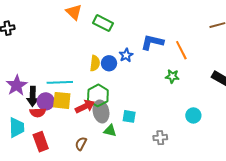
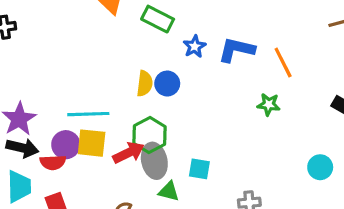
blue star: (126, 55) -> (195, 46), moved
black arrow: (33, 96) -> (22, 148), moved, turned -78
cyan circle: (193, 115) -> (320, 167), moved

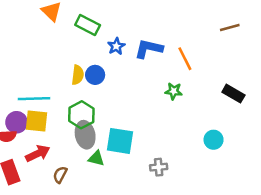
red arrow: (129, 153) -> (38, 153), moved
cyan square: (199, 169) -> (120, 141), size x1.6

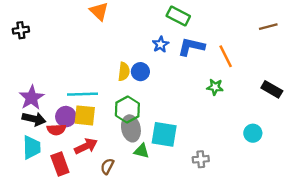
green rectangle: (88, 25) -> (178, 16), moved

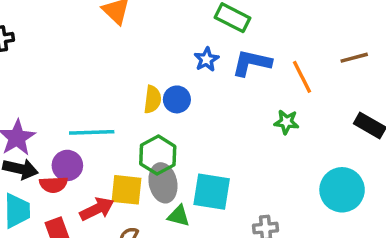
brown line: (268, 27) -> (354, 58), moved
yellow square: (85, 115) -> (126, 190), moved
cyan circle: (253, 133) -> (342, 190), size x1.6

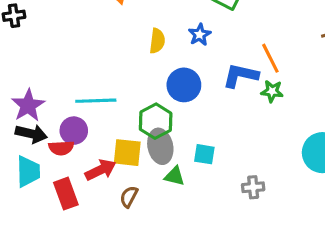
blue L-shape: (252, 63) -> (241, 76), moved
orange line: (302, 77) -> (270, 58), moved
yellow semicircle: (153, 99) -> (157, 41), moved
blue circle: (177, 99) -> (184, 85), moved, size x1.4
cyan square: (212, 192) -> (204, 154), size x0.6

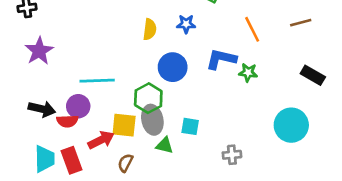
blue star: (200, 35) -> (186, 24), turned 30
orange line: (270, 58) -> (252, 29), moved
purple star: (28, 105) -> (39, 51), moved
cyan trapezoid: (28, 171) -> (44, 159), moved

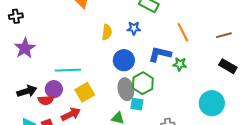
brown line: (301, 23) -> (224, 35), moved
green hexagon: (148, 98) -> (143, 83), moved
black arrow: (42, 109) -> (27, 91), turned -30
gray ellipse: (152, 120) -> (126, 89), moved
yellow square: (124, 125) -> (85, 92), moved, turned -36

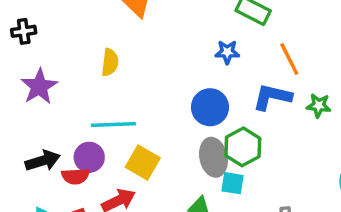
yellow semicircle: (107, 32) -> (110, 62), moved
orange line: (183, 32) -> (289, 59), moved
green star: (180, 64) -> (319, 106), moved
yellow square: (85, 92) -> (143, 162), turned -30

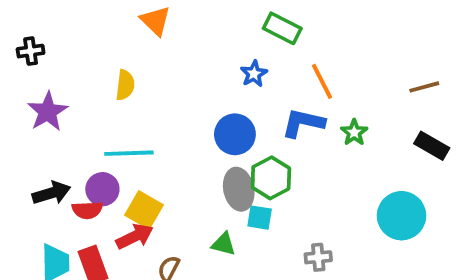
blue star: (227, 52) -> (254, 74), turned -30
green star: (319, 106) -> (354, 132), turned 30
yellow square: (143, 162) -> (144, 210), moved

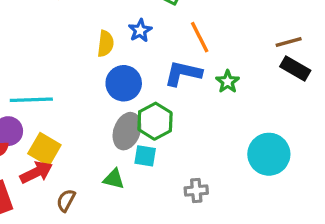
yellow semicircle: (125, 85) -> (106, 44), moved
black rectangle: (432, 146) -> (295, 68), moved
gray ellipse: (239, 189) -> (127, 131), turned 32

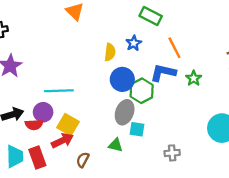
green hexagon: (155, 121) -> (142, 91), moved

